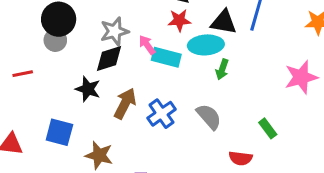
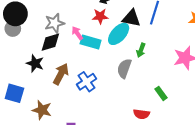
cyan ellipse: (206, 45) -> (119, 34), turned -45
green arrow: (222, 69) -> (141, 50), moved
gray semicircle: (209, 117) -> (124, 68), moved, turned -120

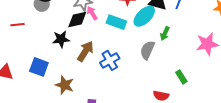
pink arrow: (77, 33) -> (92, 13), moved
black star: (35, 63) -> (61, 39), turned -30

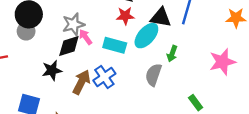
blue cross: (110, 60) -> (104, 77), moved

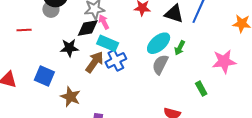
cyan ellipse: (146, 36) -> (159, 43), moved
cyan rectangle: (115, 45) -> (108, 43), moved
green rectangle: (196, 103) -> (201, 89), moved

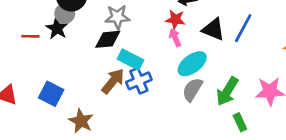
pink arrow: (104, 22) -> (175, 38), moved
black star: (69, 48) -> (57, 28), moved, turned 30
green arrow: (180, 48) -> (227, 91), moved, size x1.6

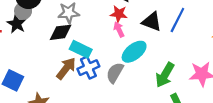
gray semicircle: (192, 90) -> (115, 73), moved

